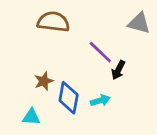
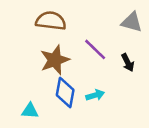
black arrow: (118, 70) -> (128, 63), moved, turned -54
brown star: (44, 81) -> (55, 60), moved, size x1.6

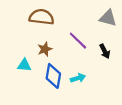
brown star: (55, 60) -> (45, 49), size x0.6
cyan triangle: (30, 111) -> (24, 65), moved

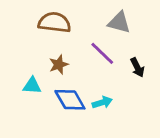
gray triangle: (108, 18) -> (119, 22), moved
blue diamond: (53, 76) -> (70, 100), turned -40

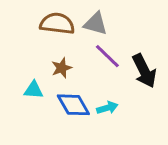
gray triangle: (119, 22) -> (96, 24), moved
black arrow: (137, 67) -> (144, 71), size x1.6

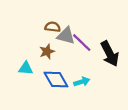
brown semicircle: (57, 24) -> (53, 27), moved, size x0.6
gray triangle: (96, 24) -> (66, 36), moved

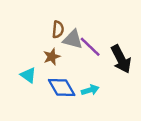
brown semicircle: (53, 27) -> (58, 29), turned 88
cyan triangle: (26, 68) -> (28, 75), turned 32

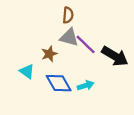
brown semicircle: (58, 29) -> (68, 15), moved
black arrow: (121, 59) -> (115, 56), turned -32

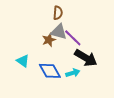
brown star: (49, 54) -> (49, 40), moved
black arrow: (115, 56) -> (86, 58), moved

